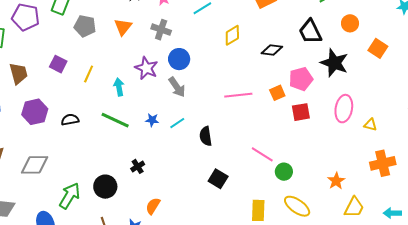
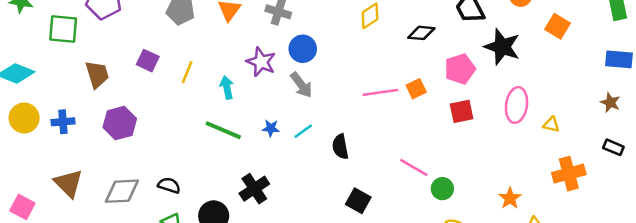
orange square: (277, 93) -> (416, 89), moved
black semicircle: (70, 120) -> (169, 185), moved, turned 30
black cross: (138, 166) -> (254, 189), size x1.6

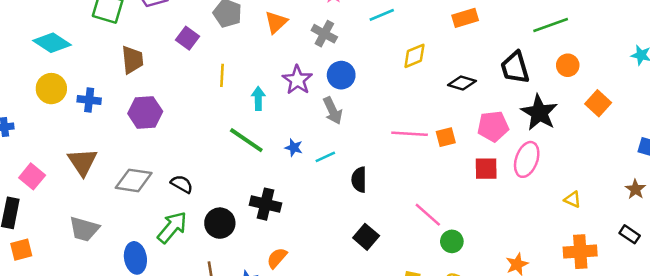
purple square: (148, 61) -> (188, 38), moved
yellow line: (187, 72) -> (222, 75), turned -30
pink ellipse: (517, 105) -> (527, 159), moved
black cross: (254, 189) -> (266, 204), turned 36

